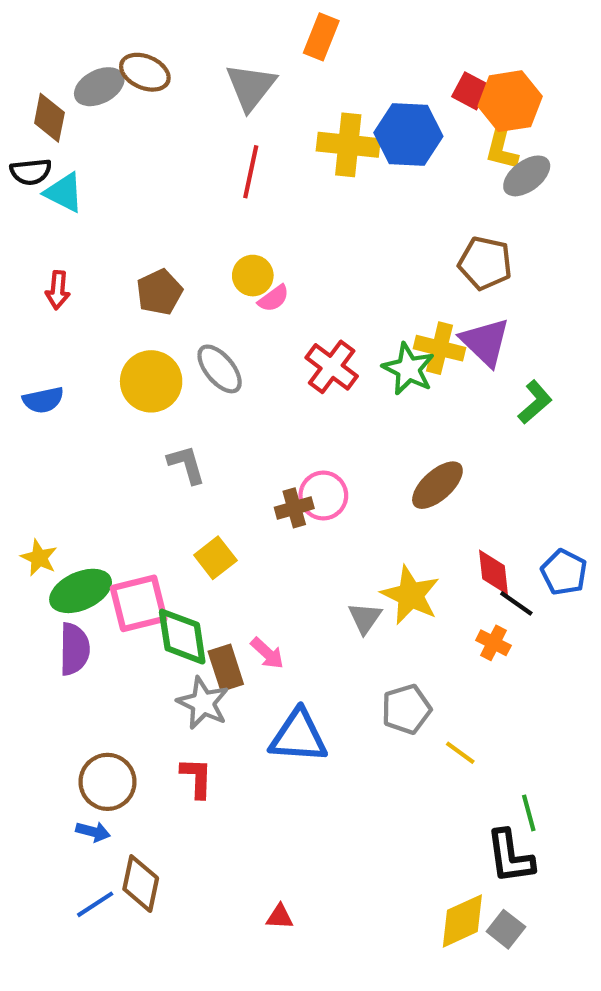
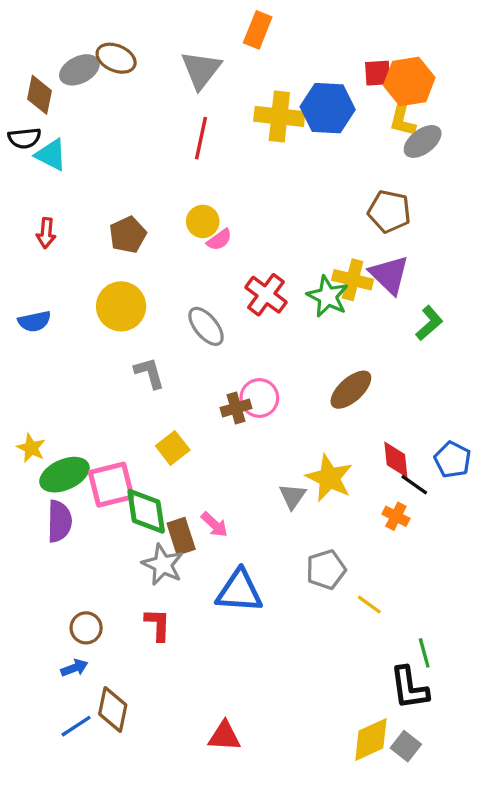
red square: (471, 91) -> (378, 73), turned -32
gray ellipse: (220, 369) -> (206, 326), moved
brown circle: (108, 782) -> (86, 628), size x0.7
blue arrow: (93, 832) -> (74, 668), turned -35
red triangle: (280, 917) -> (224, 736), size x1.5

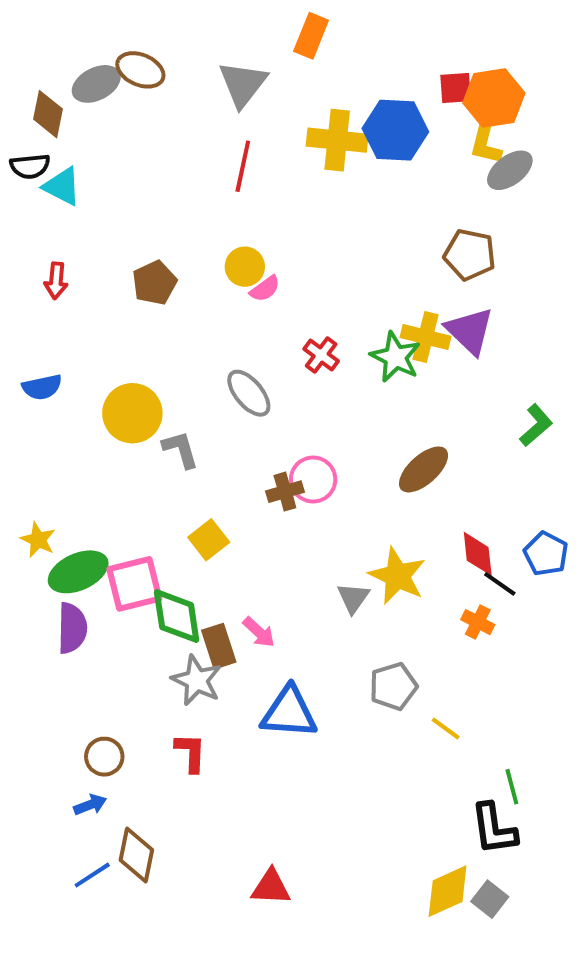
red cross: (266, 295) -> (321, 355), size x0.7
yellow circle: (121, 306) -> (132, 413), moved
green L-shape: (429, 323) -> (536, 425), moved

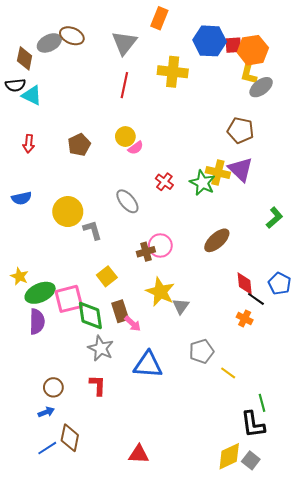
blue hexagon: (395, 130) -> (210, 41), moved
yellow star: (397, 576) -> (160, 292), moved
brown rectangle: (219, 646) -> (120, 311), moved

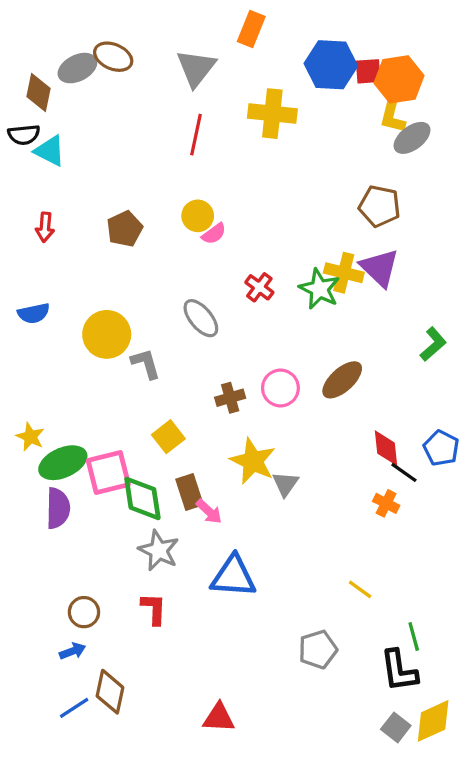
pink circle: (160, 246) -> (280, 388), moved
gray pentagon: (201, 351) -> (318, 649), moved
yellow diamond: (229, 456) -> (433, 721), moved

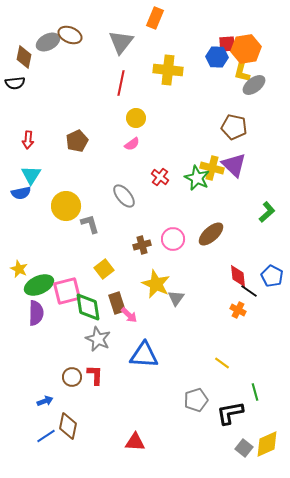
blue hexagon: (331, 65) -> (217, 57), moved, size x0.7
cyan triangle: (50, 151) -> (31, 175), moved, turned 35
yellow circle: (198, 216) -> (136, 118), moved
brown circle: (84, 612) -> (72, 377), moved
black L-shape: (399, 671) -> (230, 413), moved, turned 88

